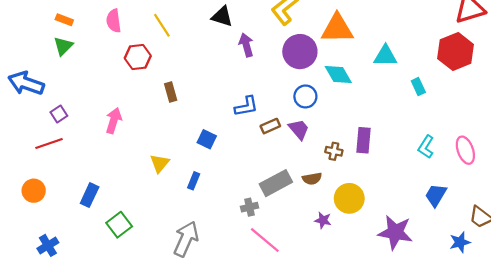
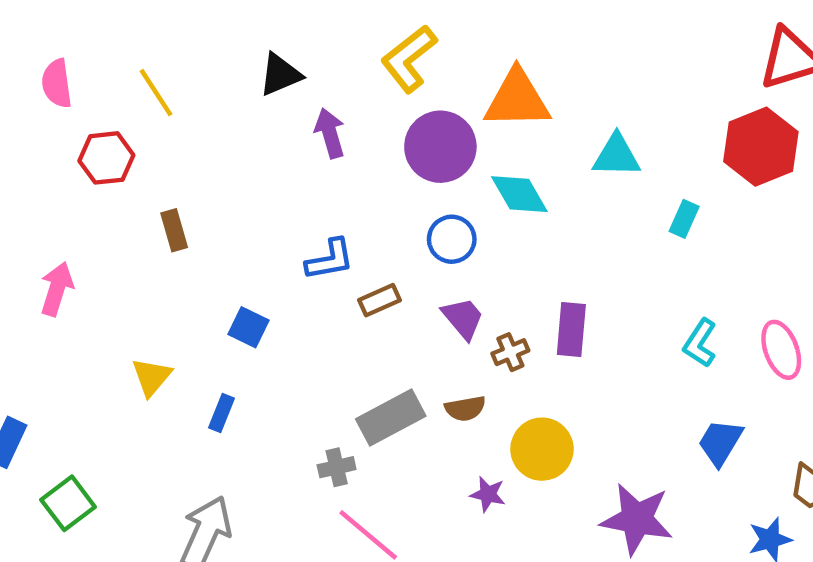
black triangle: (222, 16) -> (280, 74), turned -40
cyan rectangle: (418, 87) -> (684, 219), turned 49
purple trapezoid: (299, 129) -> (463, 318), moved
brown cross: (334, 151) -> (510, 352), turned -35

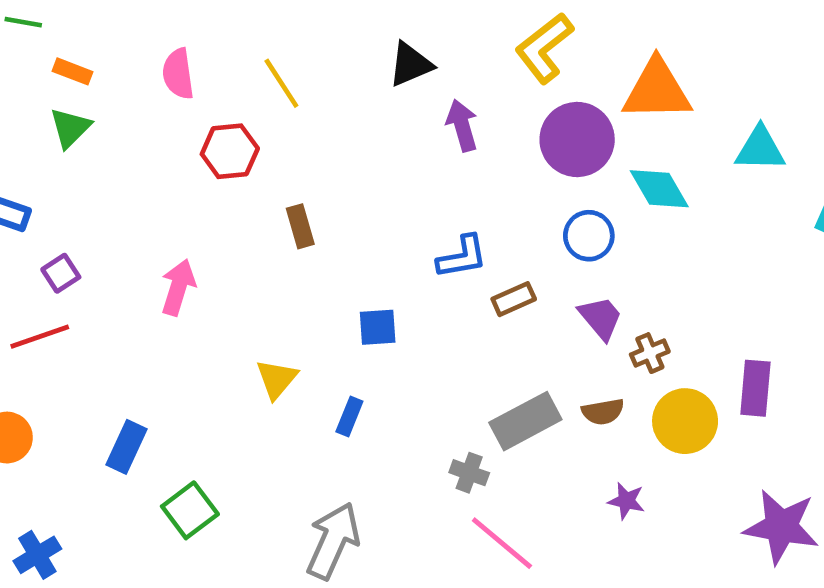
blue square: (249, 327) -> (378, 327), turned -30
purple rectangle: (571, 330) -> (755, 388), moved
yellow circle: (542, 449) -> (685, 421), moved
gray cross: (337, 467) -> (469, 473), turned 33

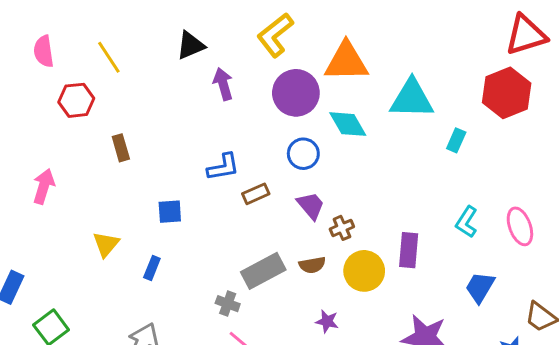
cyan triangle: (760, 149) -> (412, 99), size x1.4

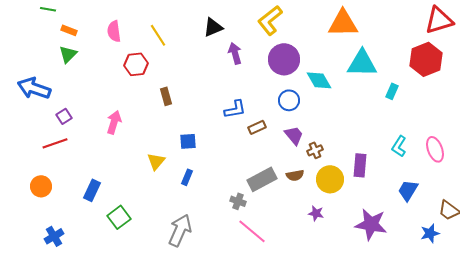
orange triangle: (346, 62) -> (343, 23), moved
blue square: (170, 212) -> (188, 141), moved
purple star: (327, 321) -> (316, 213), moved

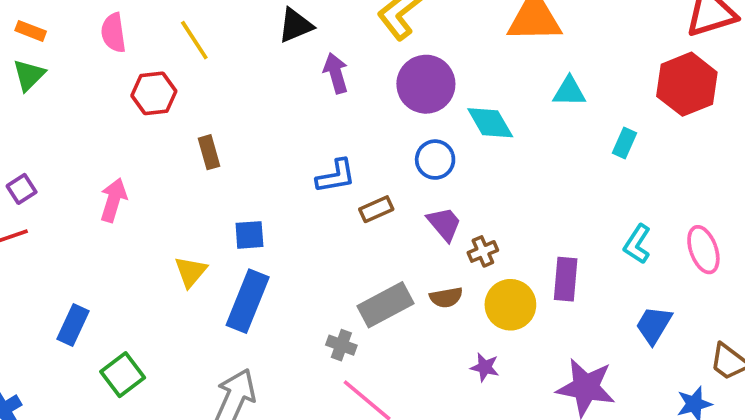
cyan triangle: (362, 63) -> (569, 92), size x0.6
blue rectangle: (187, 177) -> (248, 301), size x2.0

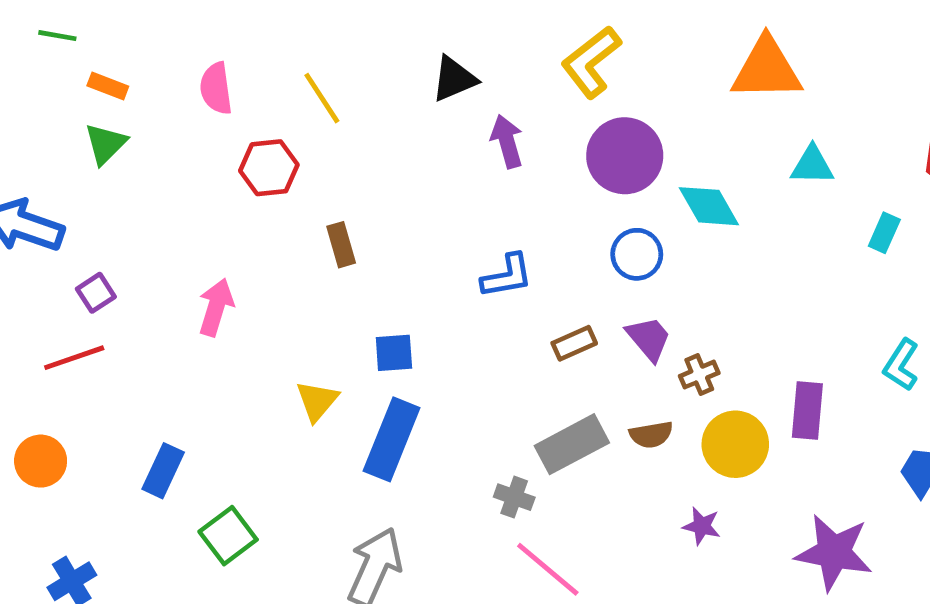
brown rectangle: (376, 209) -> (574, 343), moved

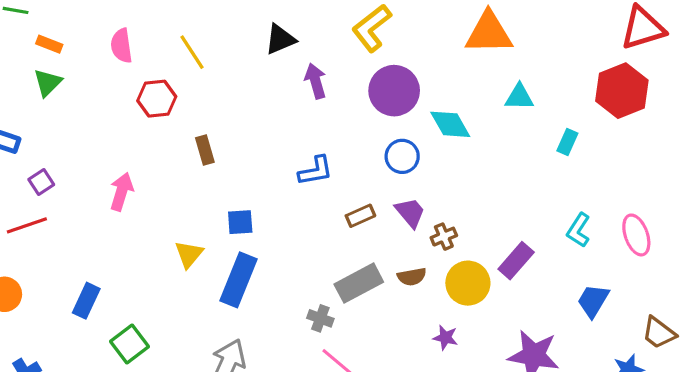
purple rectangle: (807, 411) -> (516, 261), turned 36

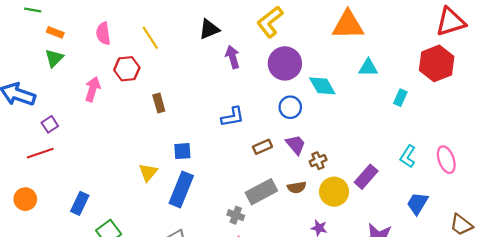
pink arrow: (121, 192) -> (93, 89), moved

